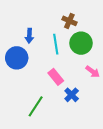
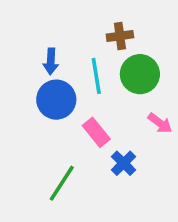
brown cross: (69, 21) -> (120, 36), turned -32
blue circle: (17, 58) -> (56, 100), moved

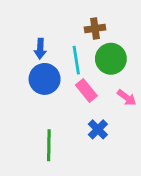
pink rectangle: (96, 132) -> (86, 90), moved
green line: (62, 183) -> (49, 145), turned -32

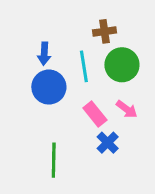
pink rectangle: (86, 90) -> (95, 114), moved
pink arrow: (127, 98) -> (127, 109), moved

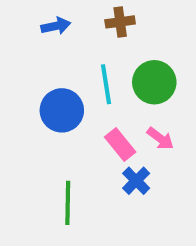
brown cross: (104, 31) -> (120, 22), moved
blue arrow: (44, 54) -> (56, 26), moved, turned -105

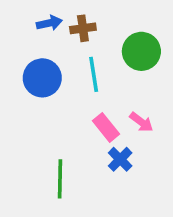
brown cross: (120, 22) -> (83, 28), moved
green circle: (154, 82) -> (141, 51), moved
blue circle: (62, 110) -> (42, 78), moved

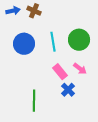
blue arrow: (49, 23) -> (13, 11), moved
brown cross: (83, 28) -> (34, 11), moved, turned 32
green circle: (141, 51) -> (79, 40), moved

